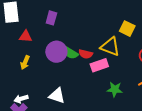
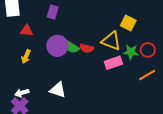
pink rectangle: (99, 65) -> (113, 63), moved
green star: (115, 89) -> (131, 52), moved

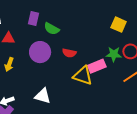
yellow square: (128, 23) -> (119, 25), moved
yellow triangle: (111, 41) -> (83, 76), moved
green semicircle: (71, 47) -> (52, 29), moved

